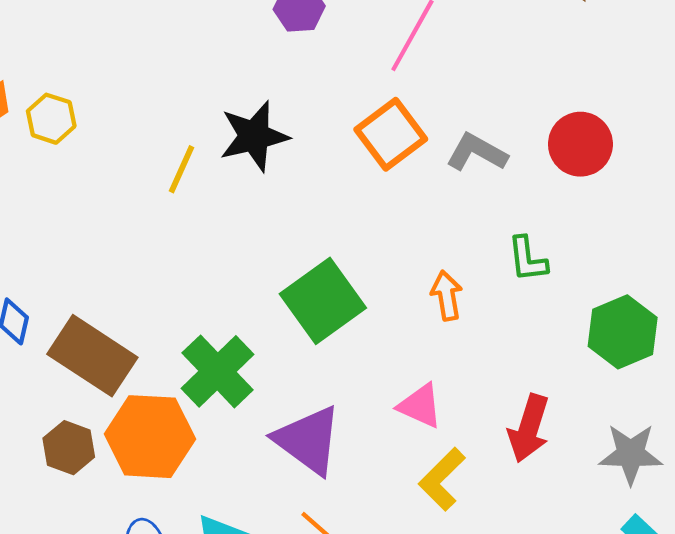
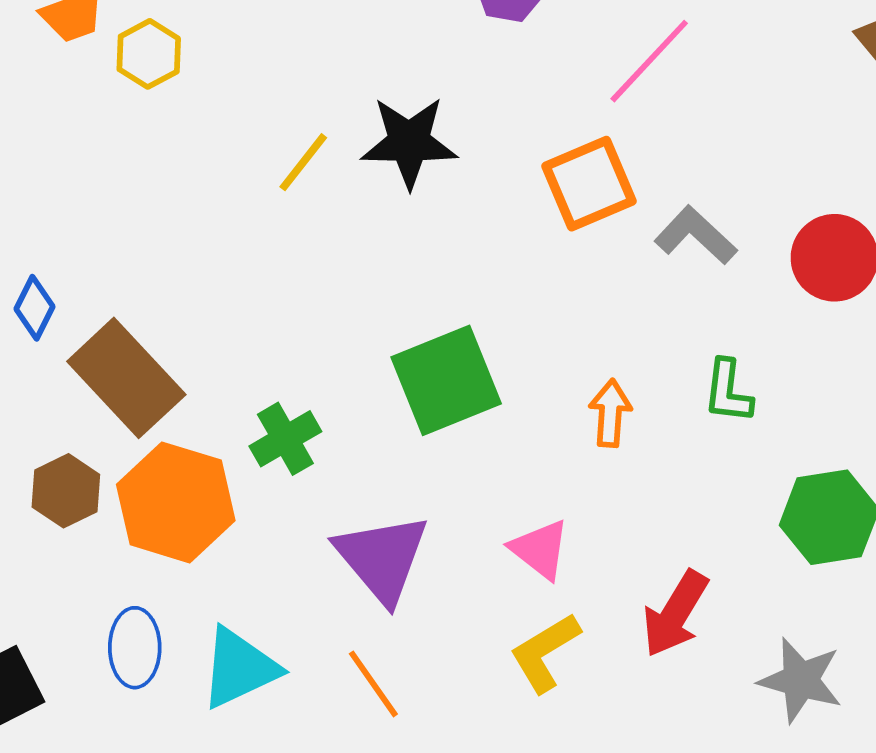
green cross: (218, 371) -> (285, 439), size x0.7

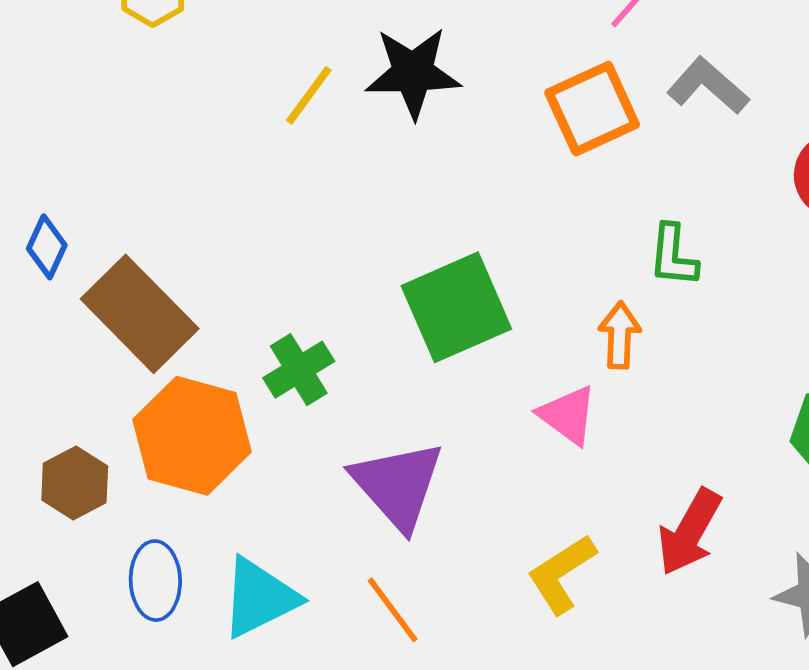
gray L-shape: (696, 235) -> (708, 86), moved
green L-shape: (728, 391) -> (673, 256), moved
brown hexagon: (66, 491) -> (75, 483), moved
pink triangle: (540, 549) -> (568, 415), moved

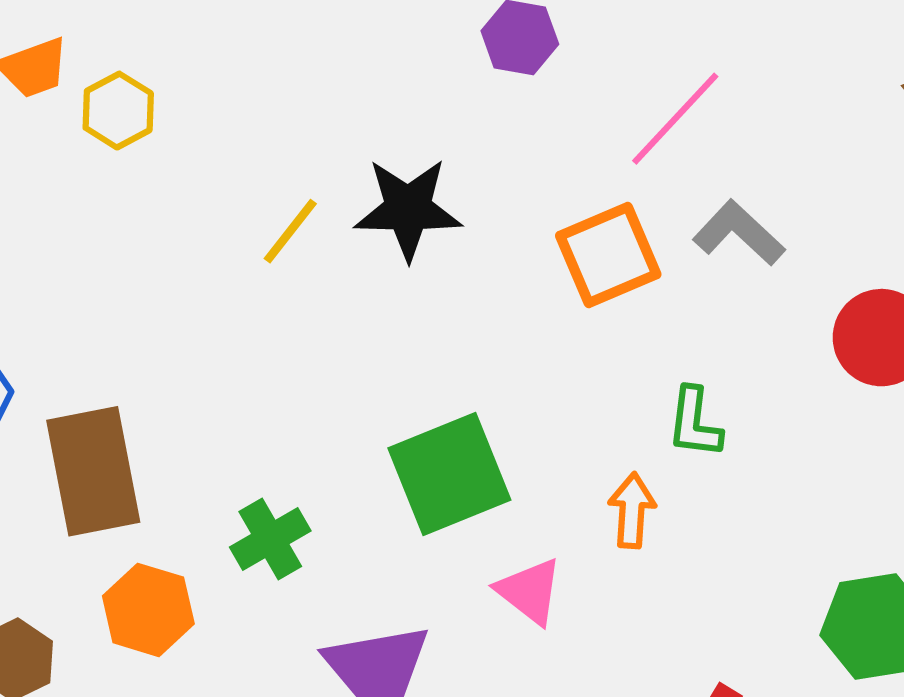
brown rectangle: (140, 314) -> (93, 471), turned 32
pink triangle: (568, 415) -> (530, 591), moved
orange hexagon: (192, 436) -> (148, 610), size x0.7

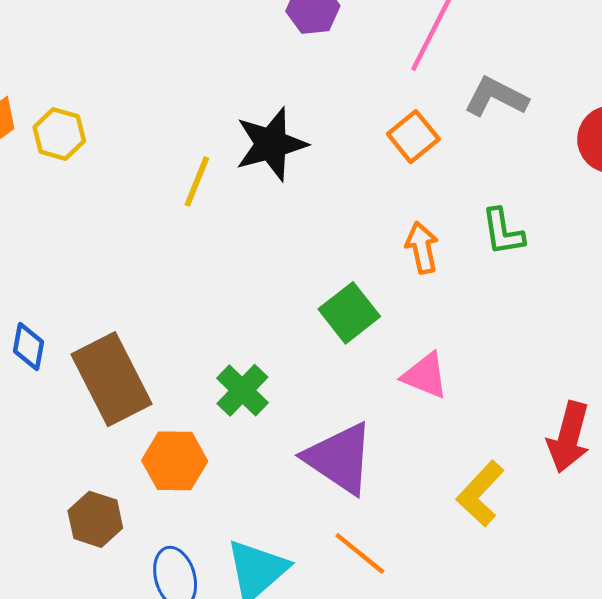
orange square: (608, 255) -> (413, 137), size x0.7
green square: (449, 474) -> (349, 313), size x0.7
orange arrow: (632, 510) -> (422, 248), moved

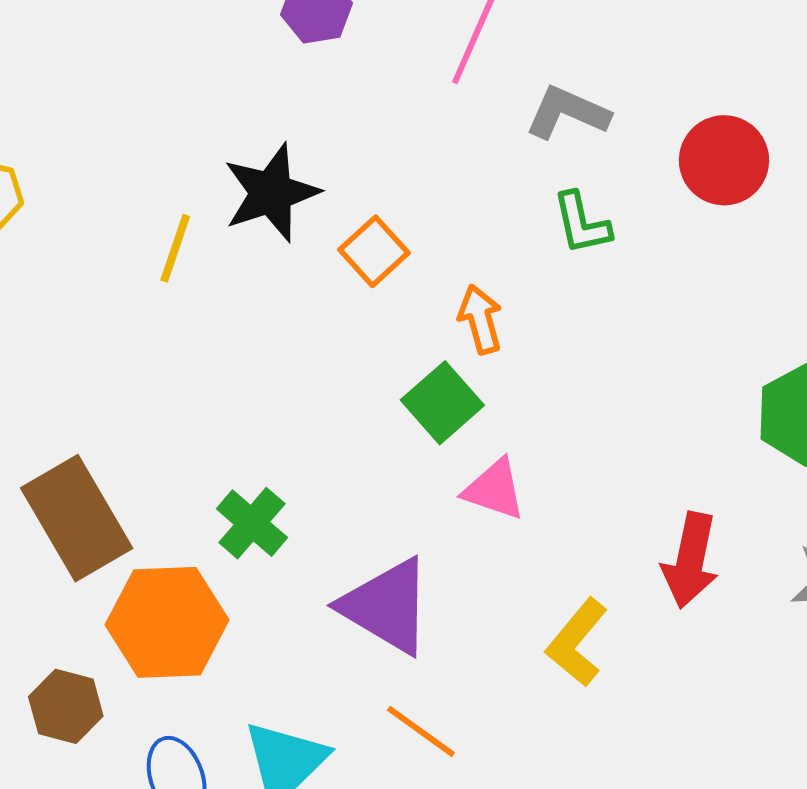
orange square: (413, 137) -> (374, 251), moved
green L-shape: (503, 232) -> (582, 223), moved
green square: (349, 313) -> (442, 403), moved
orange hexagon: (175, 461) -> (167, 622), size x1.4

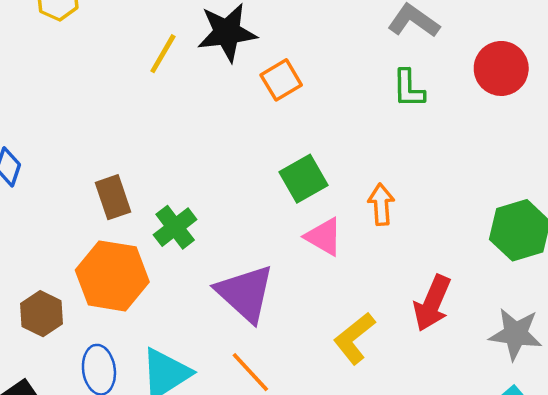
orange arrow: (480, 319) -> (381, 204), moved
brown rectangle: (77, 518) -> (113, 197), moved, size x0.6

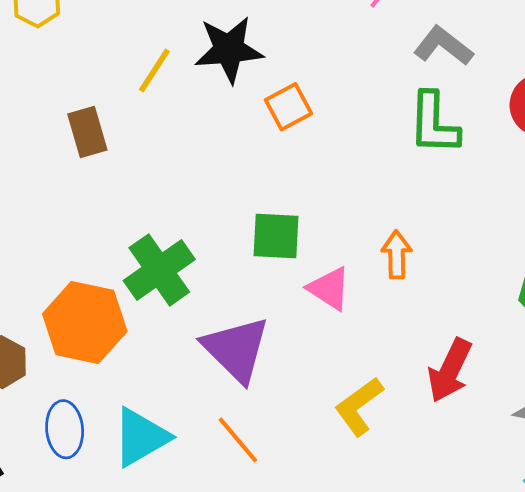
green L-shape: (409, 89) -> (434, 123), size x1.4
green square: (303, 179) -> (276, 236), moved, turned 30
brown rectangle: (113, 197) -> (87, 132), moved
green cross: (175, 227) -> (159, 270), size x1.4

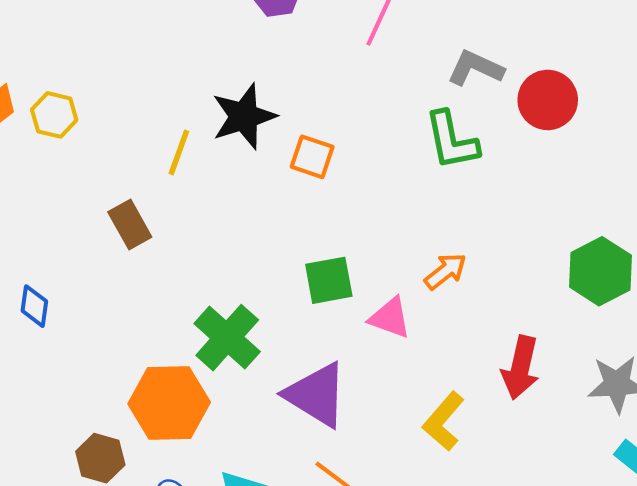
gray L-shape: (443, 46) -> (475, 68), moved
orange square: (288, 107) -> (312, 157), turned -30
orange arrow: (397, 255) -> (445, 271), turned 66

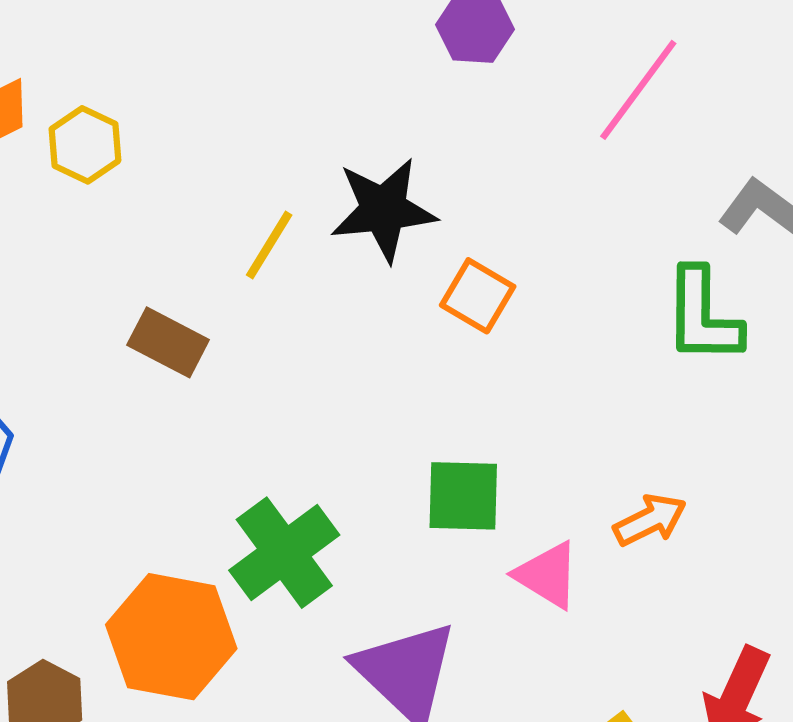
brown rectangle: (130, 225) -> (168, 342), turned -45

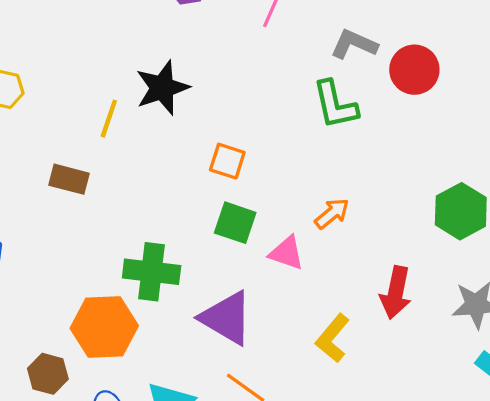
orange square: (478, 296) -> (227, 161), moved
green square: (463, 496) -> (235, 223), turned 30
green cross: (284, 553) -> (152, 272), turned -34

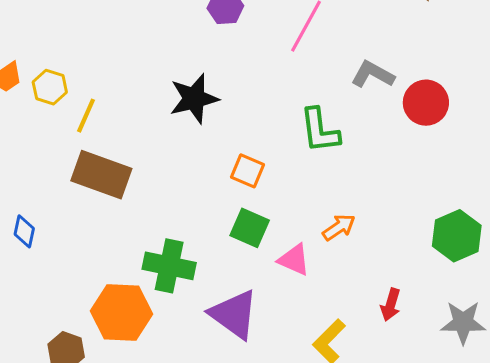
green L-shape: (335, 105) -> (320, 130), moved
yellow line: (109, 119) -> (86, 116), moved
brown rectangle: (69, 179) -> (101, 175), size x1.6
red arrow: (396, 293) -> (391, 305), size x0.7

